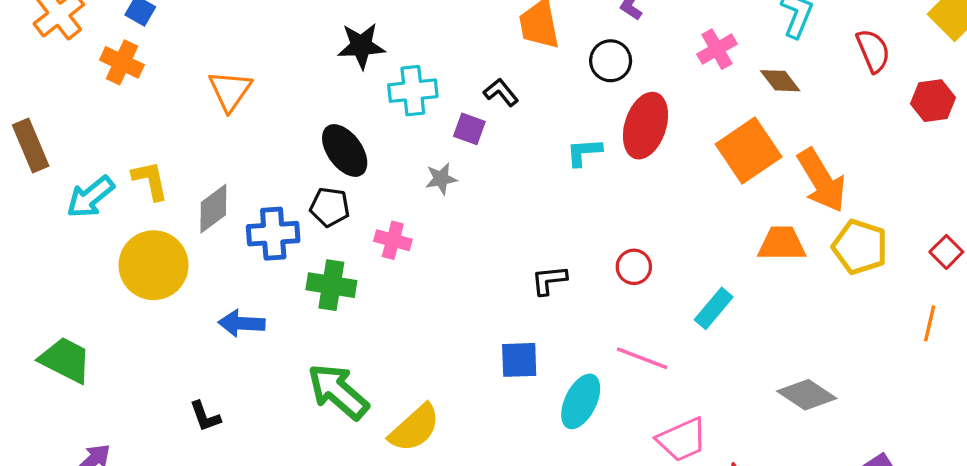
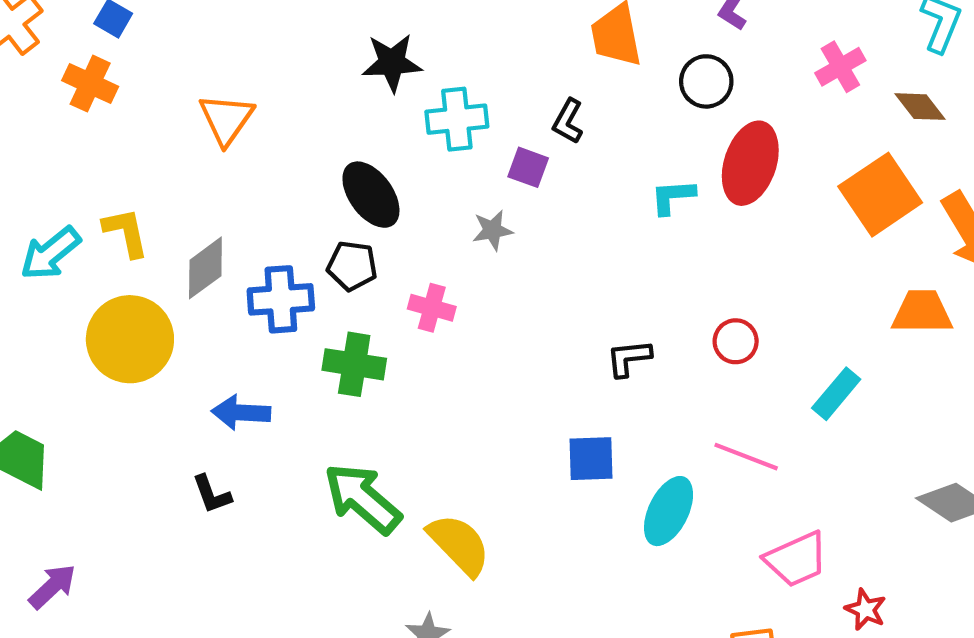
black L-shape: (501, 92) -> (568, 121), turned -112
black L-shape: (205, 416) -> (212, 494), moved
yellow semicircle: (414, 428) -> (459, 545), turned -92

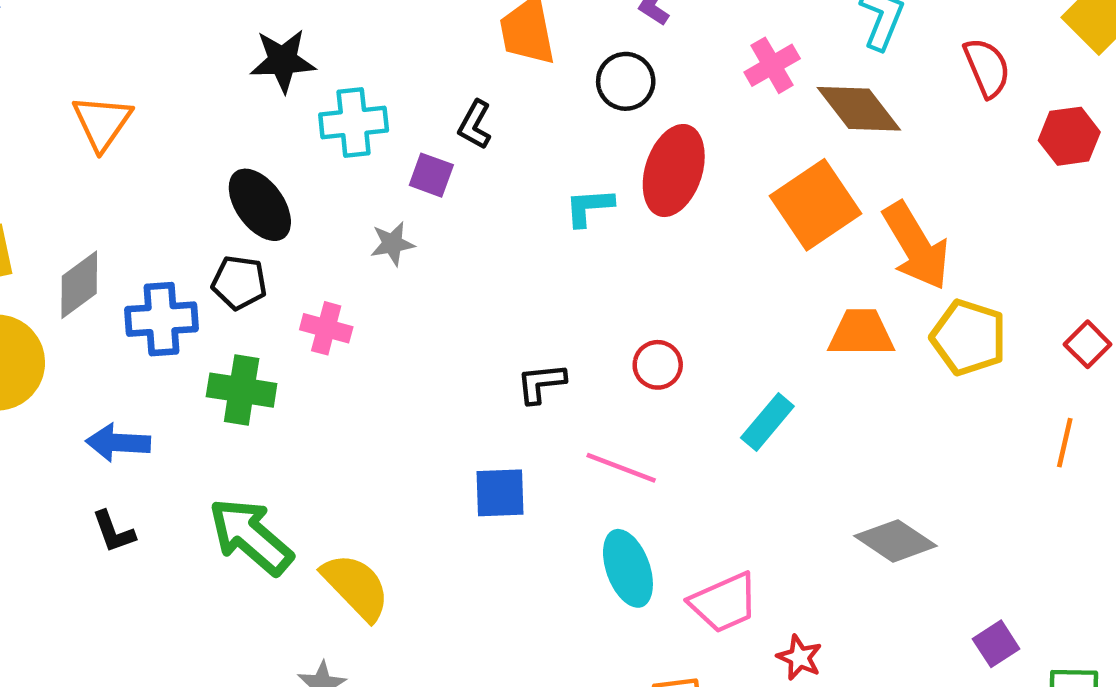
brown diamond: (920, 107) -> (859, 109), size x1.5
pink line: (746, 457) -> (621, 468), moved
black L-shape: (212, 494) -> (114, 532), moved
cyan ellipse: (669, 511) -> (628, 568), moved, turned -46

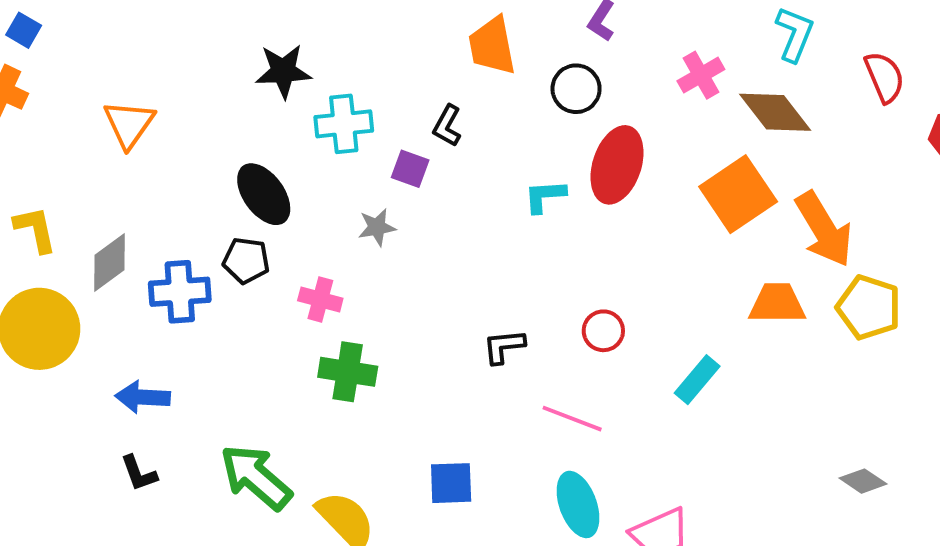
green cross: (242, 390) -> (348, 372), moved
blue square: (500, 493) -> (451, 483), moved
gray diamond: (895, 541) -> (863, 481), moved, size x0.7

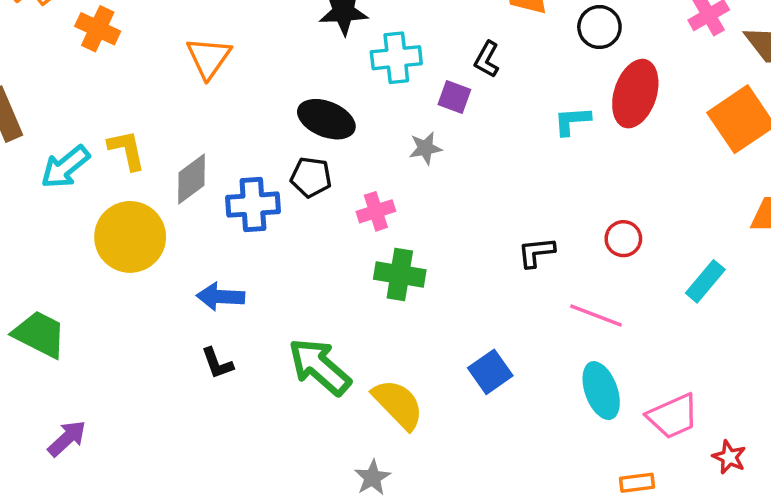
black ellipse: (264, 194) -> (326, 119), turned -32
pink cross: (320, 300) -> (376, 211), turned -33
blue square: (451, 483) -> (490, 372), turned -33

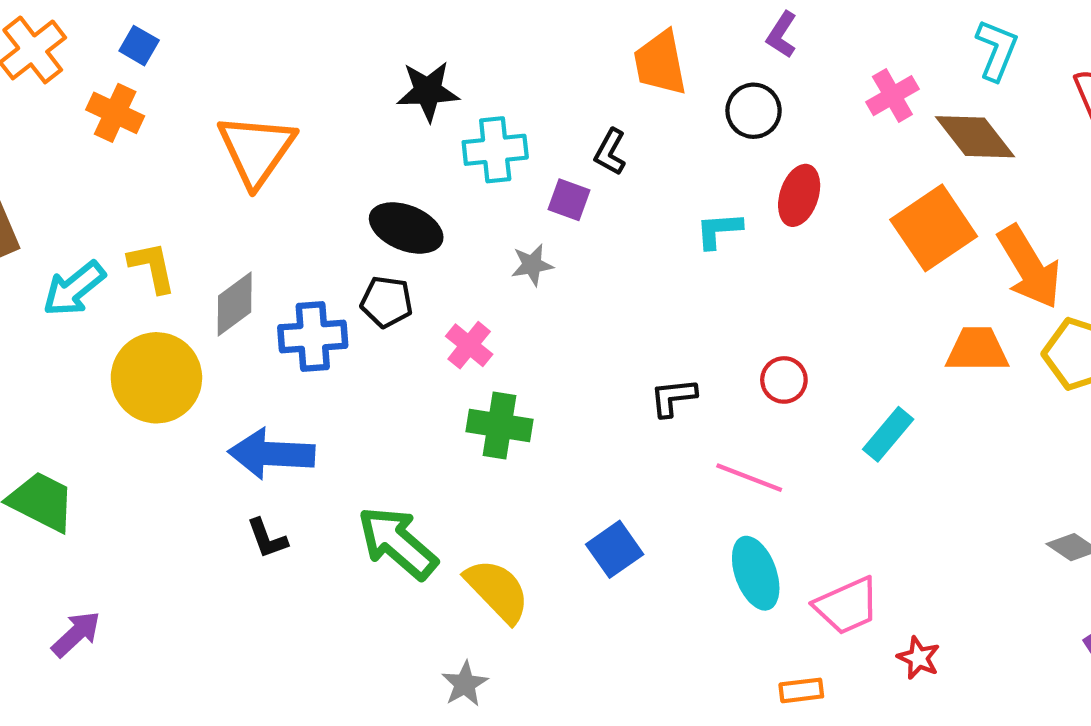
orange triangle: (209, 58) -> (256, 150), size x1.4
red ellipse: (635, 94) -> (799, 195), size x0.7
pink cross: (376, 211) -> (469, 345), turned -33
blue arrow: (221, 297) -> (272, 454), size x1.4

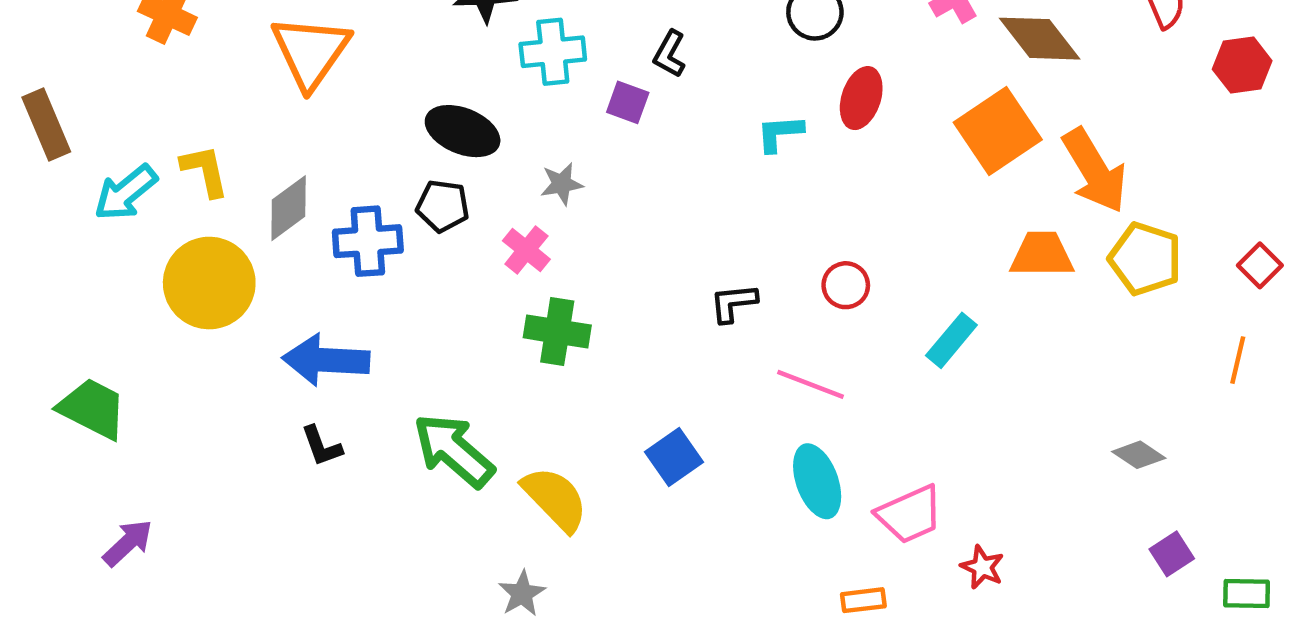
gray star: (532, 265) -> (562, 184), moved

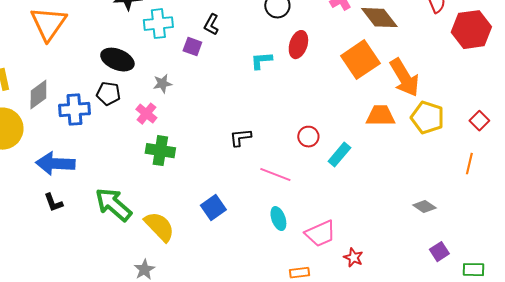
red hexagon: (1242, 65) -> (471, 30), size x1.5
red circle: (846, 285) -> (308, 137), moved
cyan ellipse: (817, 481) -> (278, 219), size x0.7

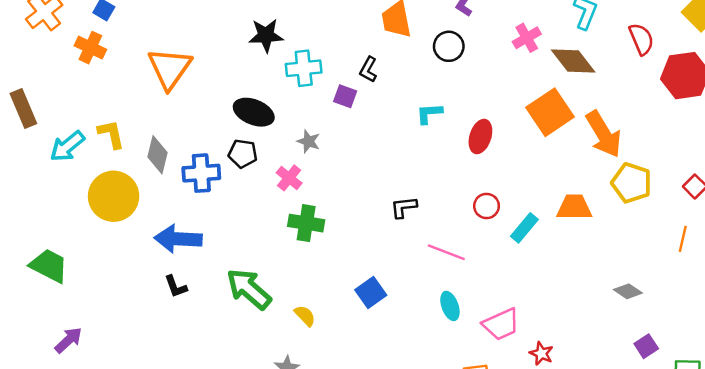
red ellipse: (298, 45) -> (480, 137), moved
gray star: (162, 84) -> (309, 141), turned 30
gray diamond: (38, 95) -> (157, 155), turned -40
orange trapezoid: (380, 116) -> (574, 207), moved
yellow semicircle: (159, 227) -> (305, 316), size x0.6

